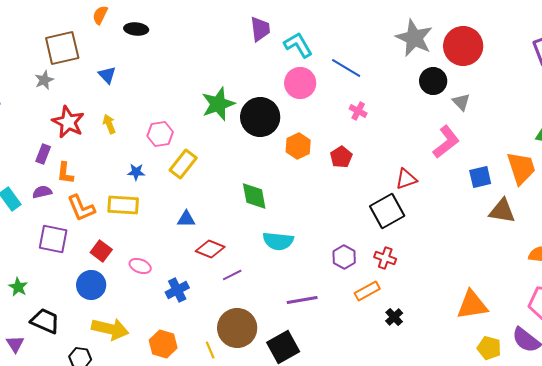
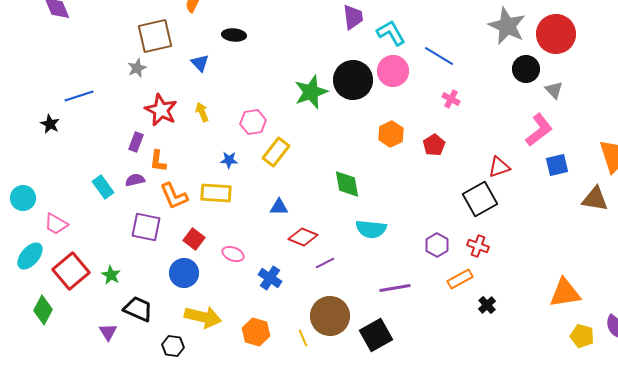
black ellipse: (136, 29) -> (234, 35), moved
black circle: (260, 117) -> (353, 80), moved
blue square: (480, 177) -> (557, 165), moved
blue cross: (177, 290) -> (270, 278), turned -30

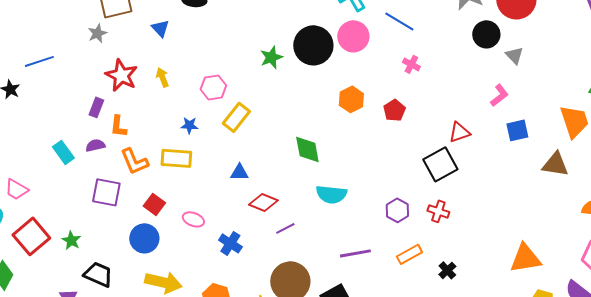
green star: (311, 92) -> (271, 57), size x0.7
pink L-shape: (539, 130) -> (499, 95), size x0.7
orange rectangle: (460, 279) -> (409, 254), moved

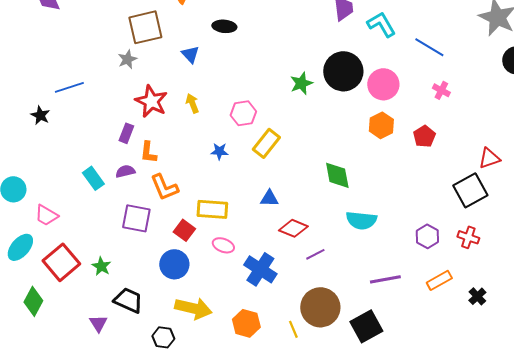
pink circle: (353, 36) -> (383, 84), moved
yellow rectangle: (176, 158) -> (212, 209), moved
blue cross: (230, 243) -> (260, 269), size x1.4

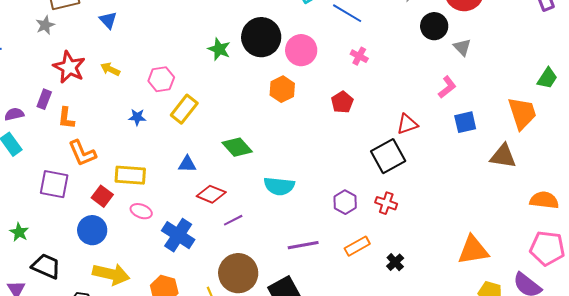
green star: (301, 83) -> (219, 49), turned -30
yellow arrow: (192, 103) -> (110, 69), turned -42
orange hexagon: (381, 125) -> (282, 89), moved
purple semicircle: (125, 171) -> (14, 114), moved
green diamond: (337, 175) -> (237, 147), moved, turned -32

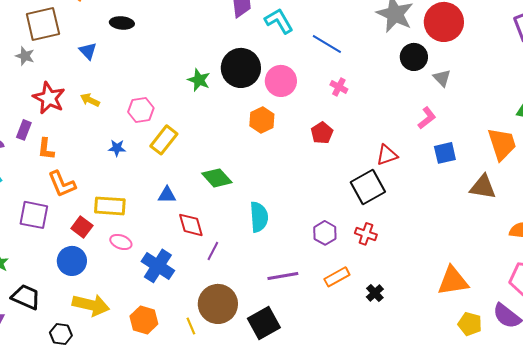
gray star: (45, 25) -> (25, 56), turned -30
cyan semicircle: (279, 186) -> (259, 217), turned -100
red diamond: (211, 194) -> (191, 225), turned 52
purple line: (233, 220) -> (213, 251), turned -36

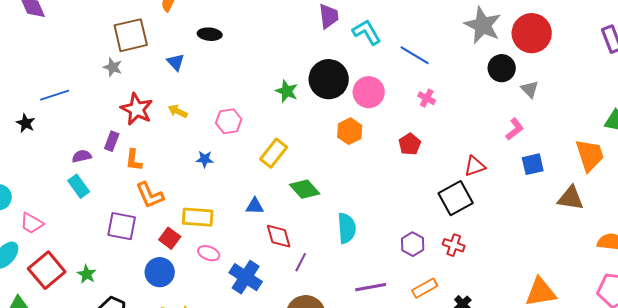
yellow rectangle: (164, 140) -> (274, 153), moved

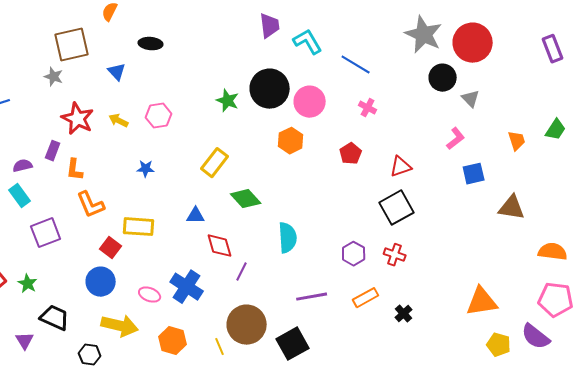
pink hexagon: (229, 121) -> (159, 116), moved
orange trapezoid: (590, 155) -> (517, 141), moved, size x0.6
red triangle: (475, 166) -> (401, 167), moved
purple square: (122, 226) -> (46, 233), moved, turned -32
pink ellipse: (209, 253) -> (150, 295), moved

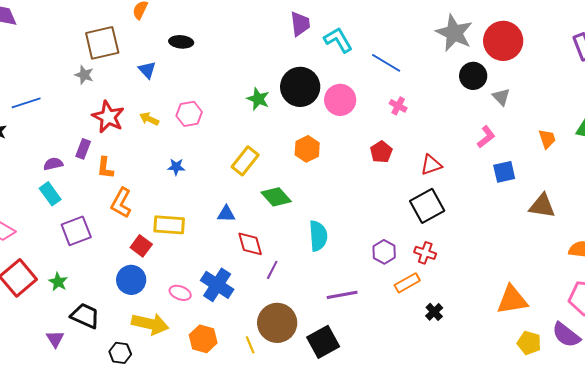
orange hexagon: (291, 141) -> (307, 149), moved
orange L-shape: (91, 205) -> (121, 203), turned 52
orange rectangle: (366, 298) -> (407, 283), moved

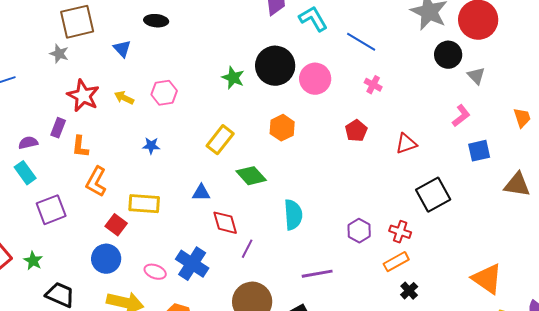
black square: (427, 206) -> (433, 195), moved
orange rectangle: (407, 283) -> (396, 262), moved
orange triangle: (512, 300) -> (487, 279), turned 44

